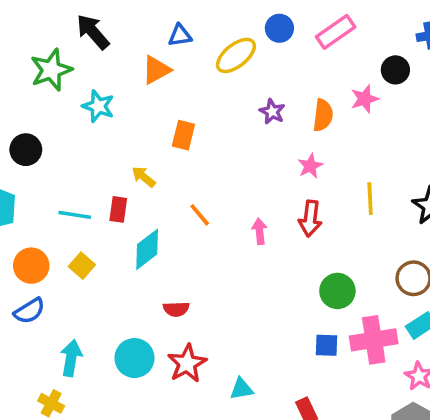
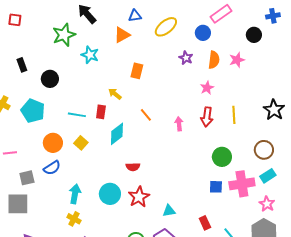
blue circle: (279, 28) -> (203, 33), moved
pink star: (365, 99) -> (237, 60), moved
yellow line: (370, 199) -> (234, 115), moved
yellow cross: (51, 403) -> (74, 219), moved

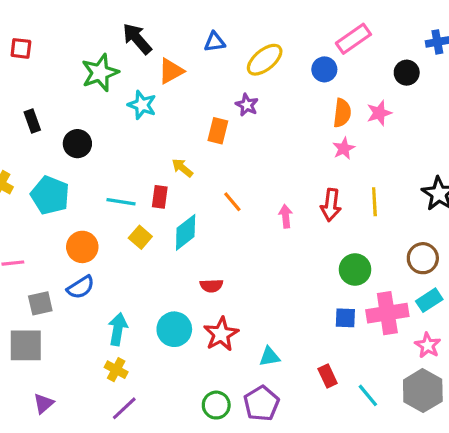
orange triangle: (122, 35) -> (171, 71), moved
purple star: (186, 58) -> (247, 105), moved
pink star: (207, 88) -> (344, 148), moved
yellow square: (81, 143) -> (140, 237), moved

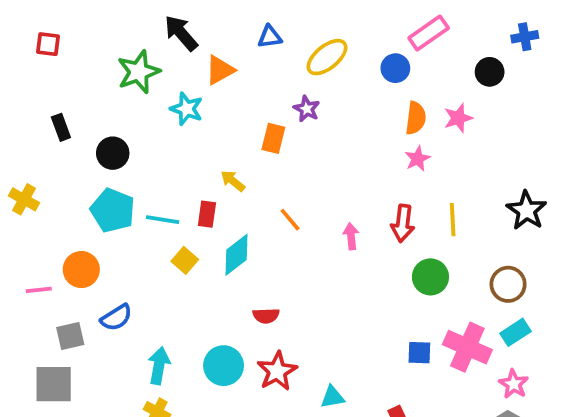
cyan pentagon: (50, 195) -> (113, 210), moved
orange circle: (82, 247) -> (81, 270), moved
green circle: (355, 270) -> (430, 277), moved
pink cross: (387, 313) -> (467, 347), turned 33

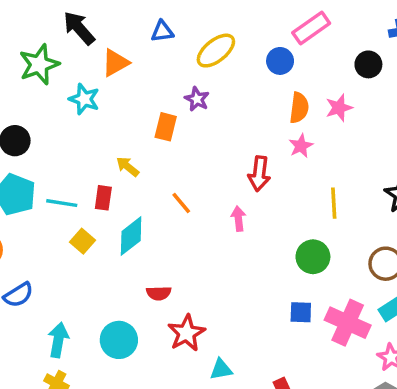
red arrow: (403, 223) -> (259, 174), moved
blue square: (419, 353) -> (301, 312), moved
red star: (277, 371) -> (186, 333), moved

